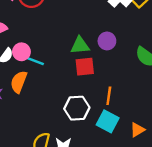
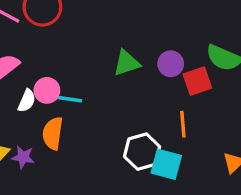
purple circle: (107, 41) -> (171, 64), moved
red square: (85, 67) -> (197, 81), moved
cyan square: (108, 121) -> (166, 164), moved

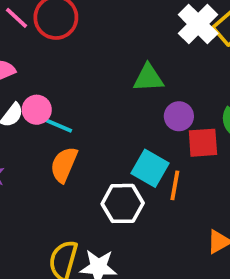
green triangle: (127, 63) -> (148, 78), moved
orange semicircle: (53, 133) -> (64, 165), moved
cyan square: (166, 164) -> (150, 168), moved

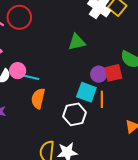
purple circle: (179, 116) -> (99, 74), moved

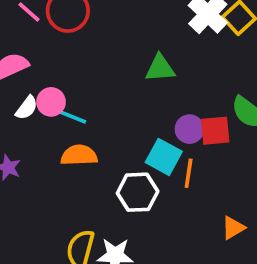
orange semicircle: (38, 99) -> (79, 155), turned 66

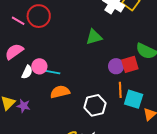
cyan square: (164, 157) -> (134, 99), moved

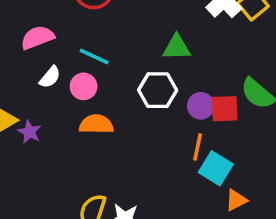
pink circle: (39, 66) -> (84, 86), moved
cyan line: (51, 72) -> (94, 56), moved
white hexagon: (95, 105) -> (158, 90), moved

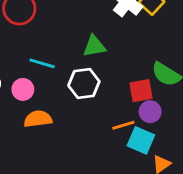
cyan line: (94, 56) -> (42, 63), moved
purple circle: (201, 106) -> (150, 112), moved
orange line: (198, 147) -> (123, 125), turned 70

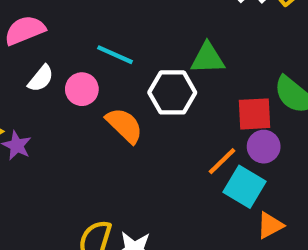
green triangle: (94, 46) -> (208, 58), moved
orange semicircle: (38, 119) -> (124, 125), moved, turned 44
orange line: (123, 125) -> (222, 161), turned -35

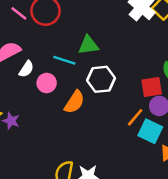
green triangle: (208, 58) -> (88, 45), moved
white semicircle: (41, 78) -> (26, 69), moved
orange semicircle: (124, 125) -> (74, 102), turned 85

